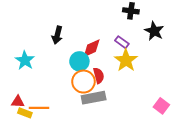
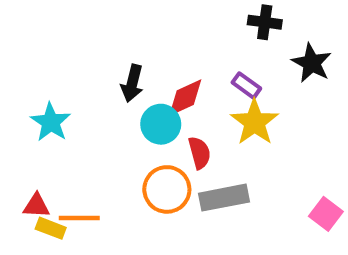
black arrow: (57, 35) -> (132, 83), moved
orange circle: (83, 82) -> (167, 189), moved
gray rectangle: (94, 98) -> (224, 198), moved

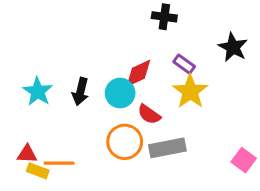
black cross: (265, 22) -> (164, 17), moved
black arrow: (132, 83) -> (80, 91), moved
red semicircle: (199, 153) -> (149, 114), turned 140

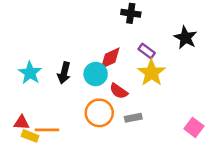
gray rectangle: (167, 148) -> (133, 118), size x0.6

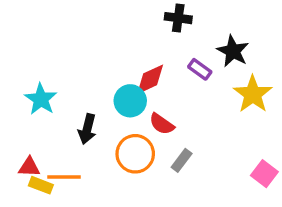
black star: (185, 38) -> (233, 51), moved
black arrow: (64, 73) -> (87, 129), moved
yellow star: (151, 73) -> (253, 94), moved
gray rectangle: (133, 118) -> (182, 160), turned -42

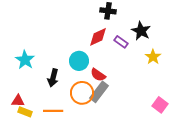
red diamond: (150, 79) -> (98, 37), moved
yellow star: (253, 94) -> (153, 57), size x0.7
gray rectangle: (182, 160) -> (99, 92), moved, size x1.5
orange line: (64, 177) -> (53, 111), moved

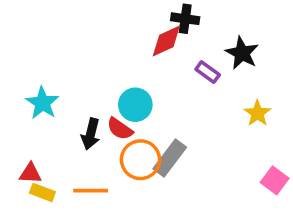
red diamond: (98, 37) -> (166, 41), moved
yellow star: (153, 57) -> (257, 113), moved
red semicircle: (98, 75) -> (120, 129), moved

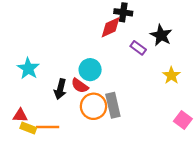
gray rectangle: (170, 158) -> (113, 105), turned -50
orange line: (91, 191) -> (48, 127), moved

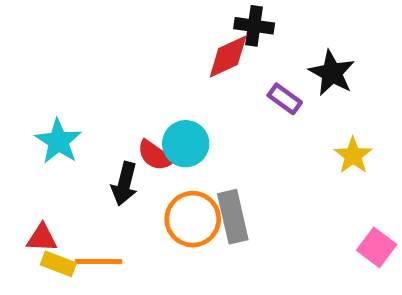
red semicircle: (80, 86) -> (155, 155), moved

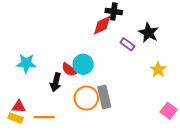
cyan star: (58, 141) -> (26, 63), turned -30
yellow rectangle: (58, 264) -> (16, 118), moved

